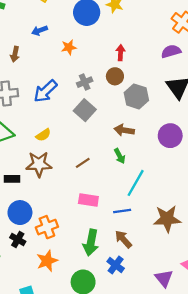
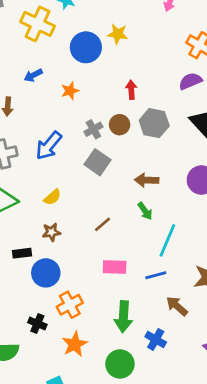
brown circle: (115, 76) -> (120, 125), moved
gray hexagon: (136, 96) -> (154, 123), moved
brown star: (39, 164) -> (51, 232), size x0.6
blue circle: (20, 213) -> (46, 273), moved
brown arrow: (123, 239) -> (177, 306), moved

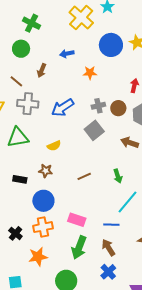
brown arrow: (147, 180) -> (130, 143), moved
pink rectangle: (115, 267) -> (77, 220), moved
blue circle: (46, 273) -> (43, 201), moved
brown arrow: (177, 306) -> (108, 248), moved
blue cross: (156, 339) -> (108, 272), moved

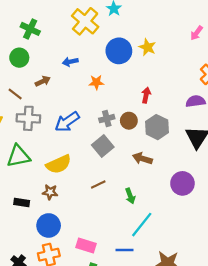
brown arrow: (42, 71) -> (43, 81), turned -136
yellow semicircle: (54, 146) -> (59, 164), size x1.6
brown line: (84, 176) -> (98, 185), moved

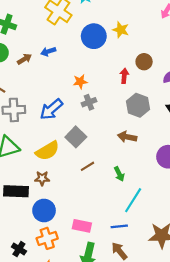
brown arrow: (43, 81) -> (24, 59), moved
orange star: (96, 82) -> (80, 82), moved
brown circle: (129, 121) -> (144, 62), moved
gray square: (103, 146) -> (76, 137), moved
black rectangle: (22, 203) -> (16, 191), size x1.6

